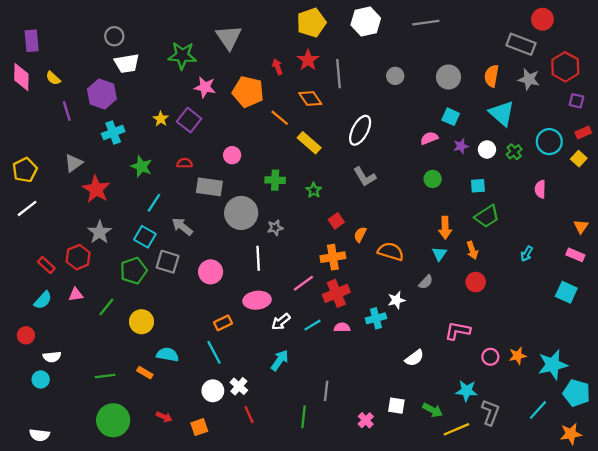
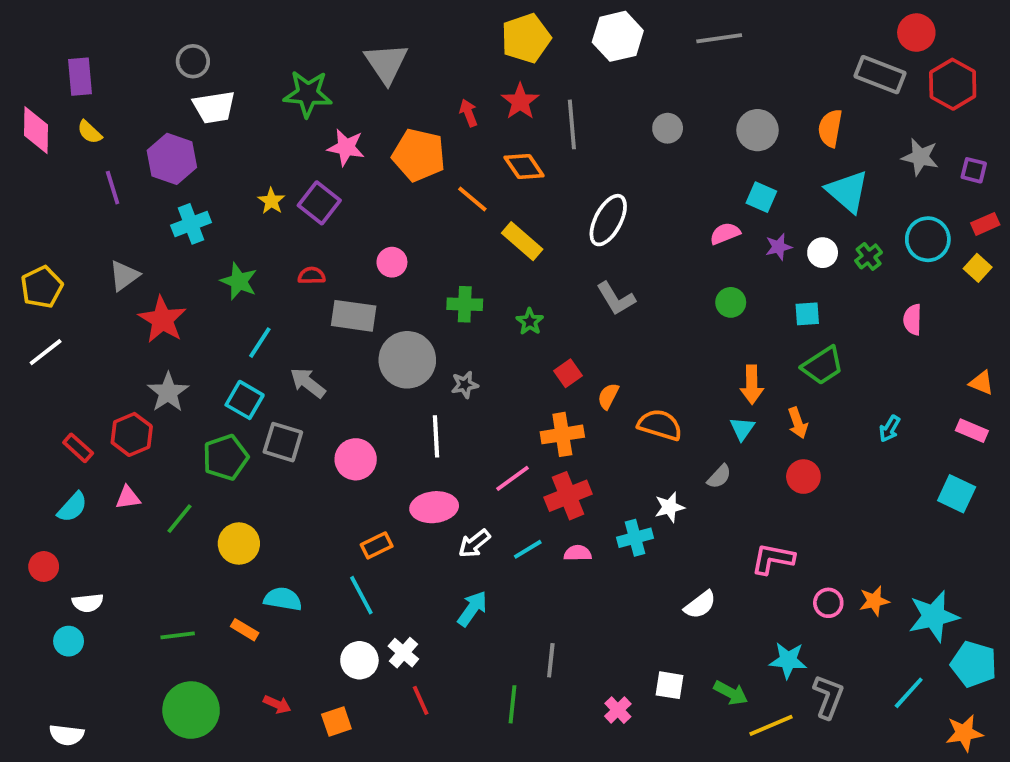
purple rectangle: (32, 41) -> (80, 77), moved
red hexagon: (565, 67) -> (953, 84), moved
gray star: (529, 79) -> (920, 157), moved
orange triangle: (581, 227) -> (981, 383), turned -42

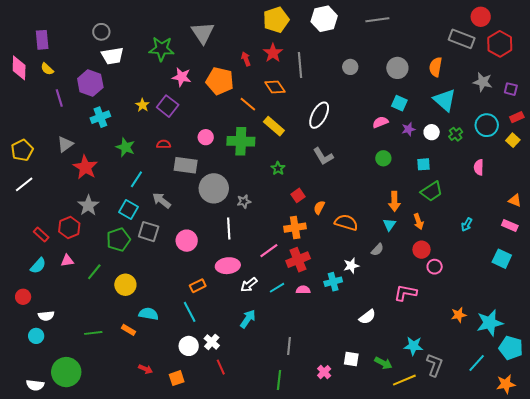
green cross: (465, 304) -> (241, 141), moved, size x1.5
pink circle: (828, 603) -> (435, 267), moved
green line: (513, 704) -> (279, 380), moved
green circle: (191, 710) -> (66, 372), moved

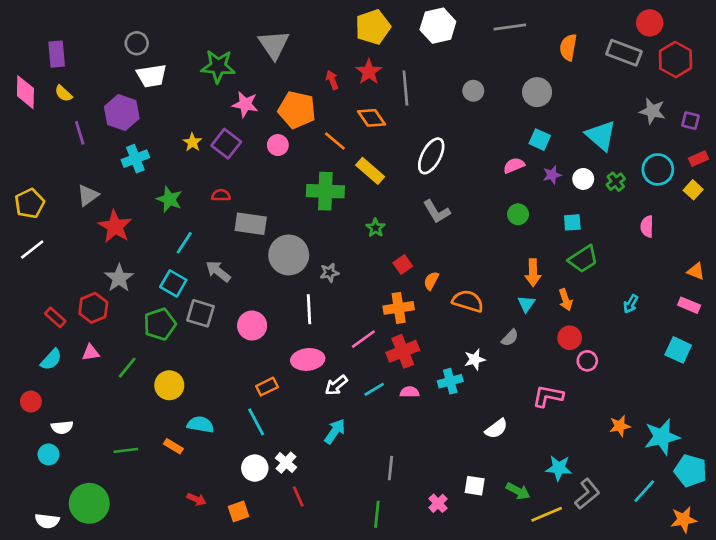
orange semicircle: (436, 67) -> (568, 47), moved
pink circle: (206, 137) -> (278, 145), moved
gray L-shape: (435, 365) -> (587, 494), turned 30

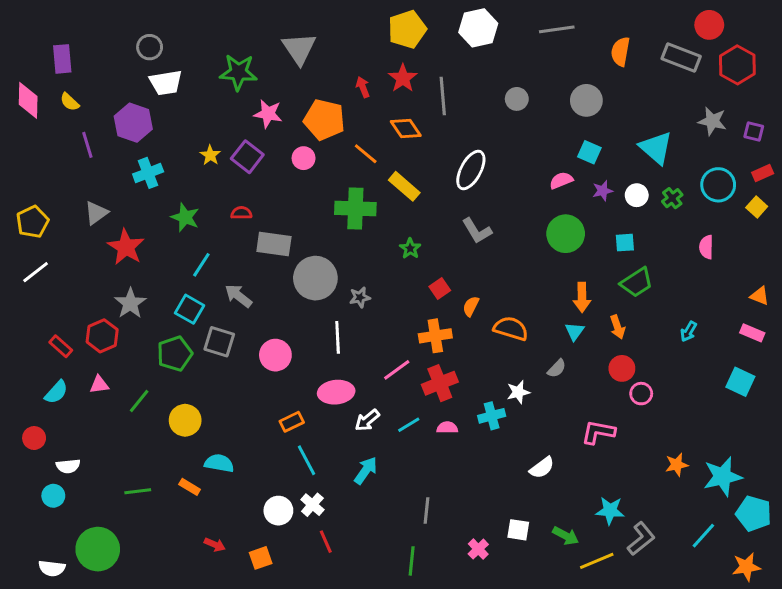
green circle: (518, 214) -> (566, 234), size x1.6
cyan line: (256, 422) -> (307, 460), moved

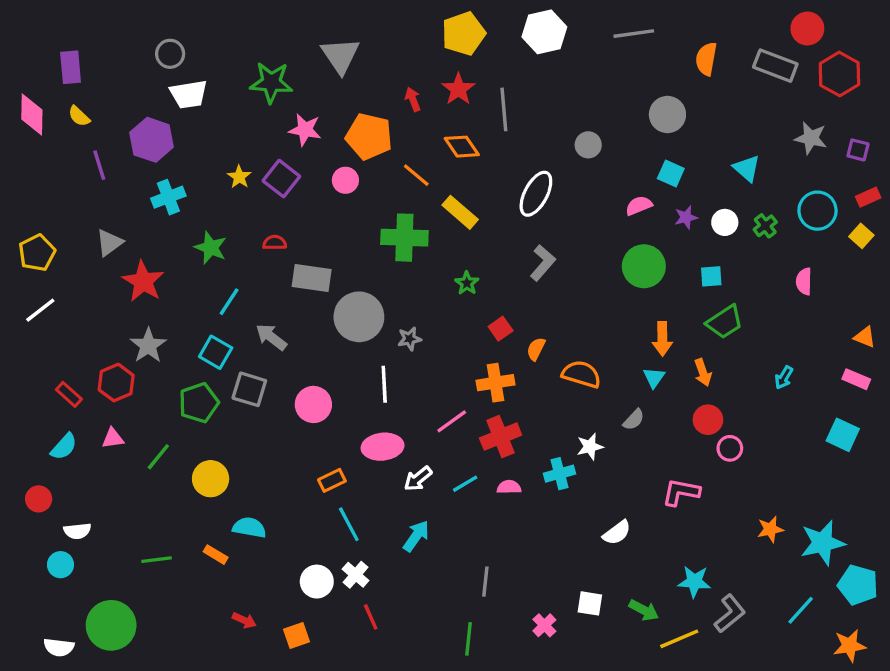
gray circle: (517, 99) -> (588, 145), moved
cyan triangle: (656, 148) -> (747, 168), size x0.7
gray L-shape: (477, 231) -> (543, 263), turned -108

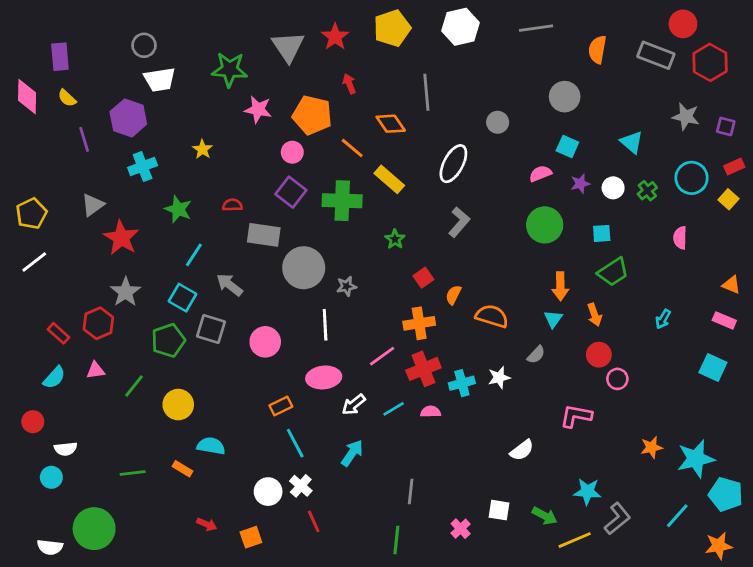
red star: (458, 89) -> (335, 37), moved
purple square: (281, 179) -> (291, 192), moved
cyan cross: (560, 474) -> (462, 383), moved

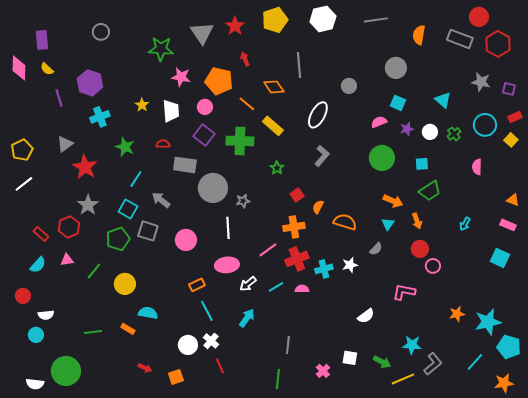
white trapezoid: (160, 79) -> (171, 111), moved, turned -85
orange arrow: (560, 286) -> (393, 201), turned -66

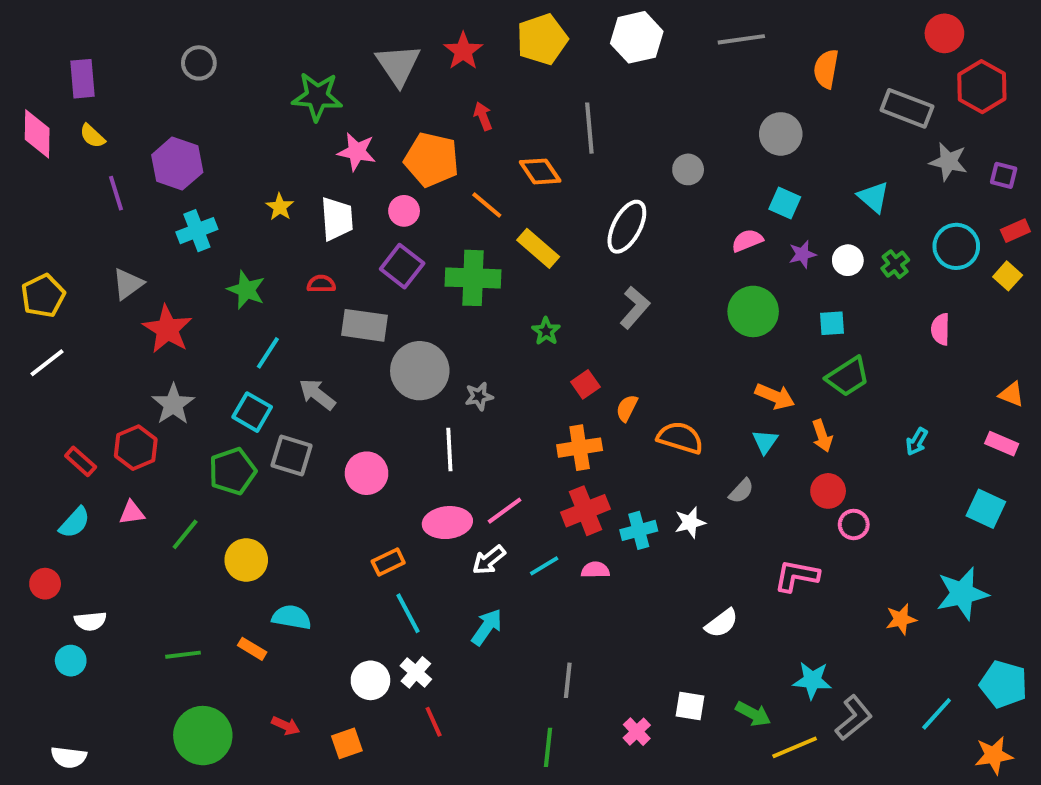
gray rectangle: (460, 39) -> (907, 108), moved
pink line: (268, 250) -> (505, 511), moved
cyan star: (488, 322) -> (962, 594), moved
green circle: (66, 371) -> (203, 736), moved

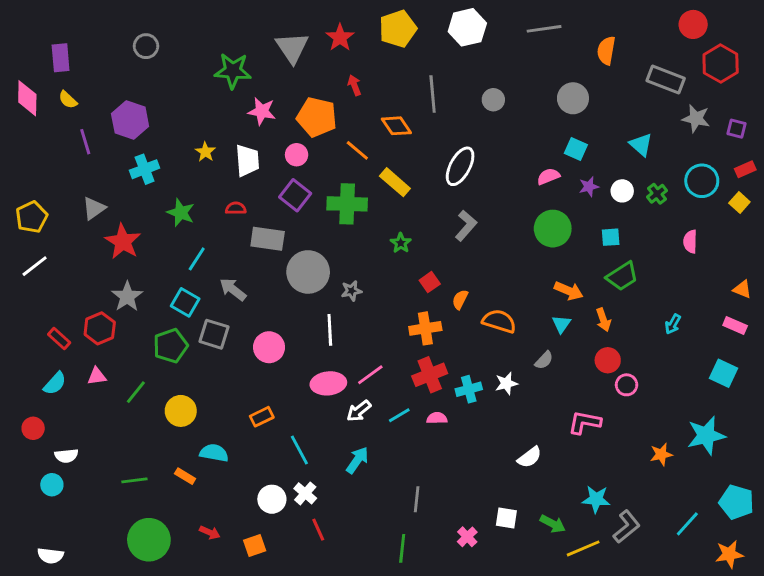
gray circle: (688, 169) -> (493, 100), moved
orange rectangle: (388, 562) -> (262, 417), moved

